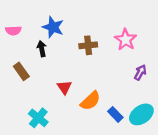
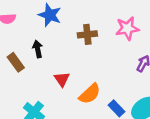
pink star: (126, 40) -> (127, 28), turned 30
black arrow: (42, 49) -> (38, 49), moved

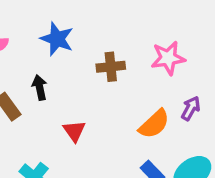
orange semicircle: (90, 94) -> (154, 124), moved

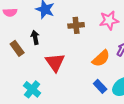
red triangle: (74, 131) -> (55, 62), size x1.5

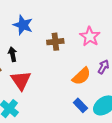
pink star: (109, 20) -> (90, 36), turned -30
red triangle: (55, 62) -> (21, 80), moved

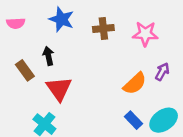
pink star: (90, 36) -> (145, 34), turned -30
brown cross: (55, 42) -> (103, 29), moved

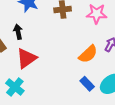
red triangle: (59, 89) -> (27, 58), turned 30

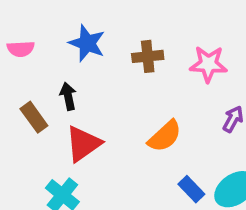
orange semicircle: (88, 54) -> (165, 136), moved

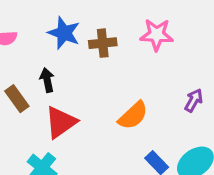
brown cross: (148, 56) -> (103, 43), moved
pink star: (208, 64) -> (157, 35), moved

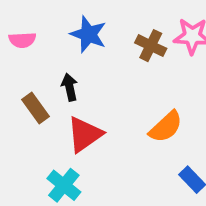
brown cross: (103, 43) -> (151, 46), moved, turned 32

